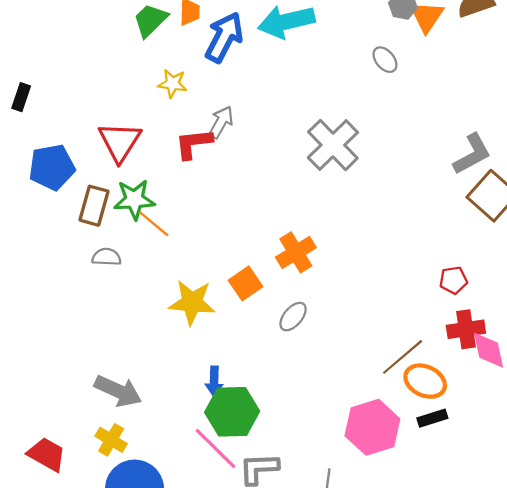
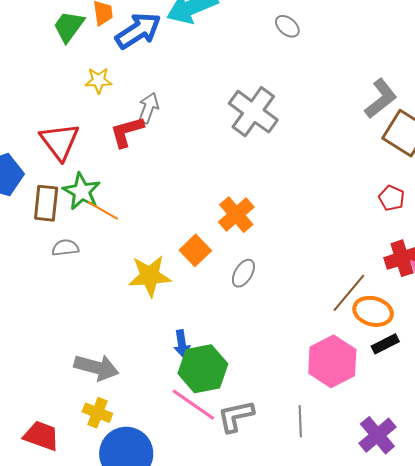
blue arrow: (224, 37) -> (138, 31), turned 39
green star: (134, 200) -> (82, 191), turned -30
red pentagon: (453, 280) -> (392, 198), moved, turned -30

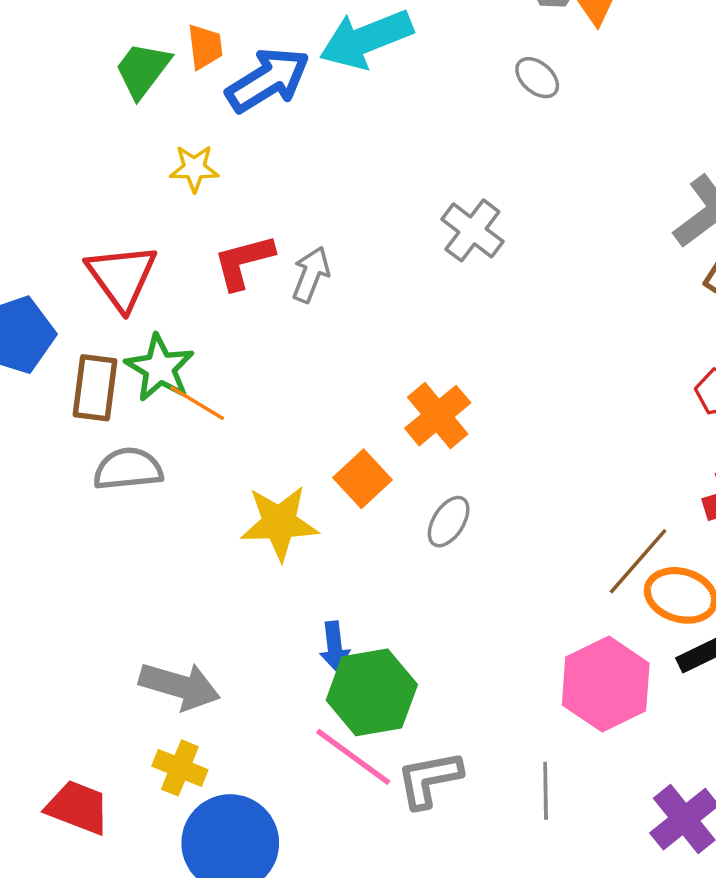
gray arrow: (148, 108) -> (311, 274), moved
gray cross: (253, 112) -> (472, 230), size x0.7
gray semicircle: (65, 248) -> (128, 469), size x1.4

